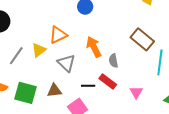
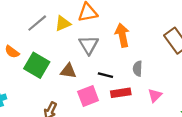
gray semicircle: (113, 61) -> (138, 69), moved
red rectangle: (108, 82) -> (121, 93), moved, turned -60

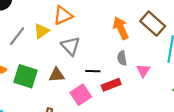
orange arrow: (122, 35) -> (121, 28), moved
pink triangle: (155, 95) -> (143, 70), moved

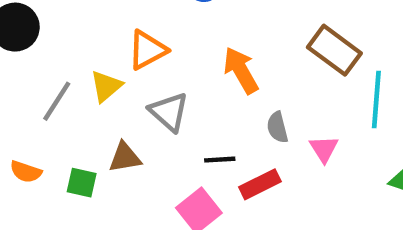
orange arrow: (121, 28) -> (241, 70), moved
brown triangle: (57, 75) -> (125, 157), moved
green square: (26, 76) -> (82, 183), size x0.6

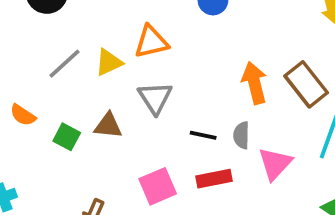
orange arrow: (241, 70) -> (254, 83), moved
pink triangle: (324, 149) -> (275, 164), size x1.4
black line: (220, 160) -> (203, 135), moved

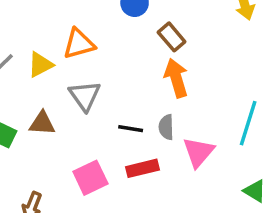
brown rectangle: (306, 84) -> (172, 37), moved, size x0.7

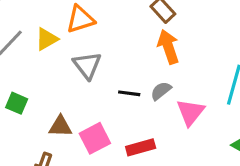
brown triangle: (42, 123) -> (60, 126), moved
gray semicircle: (166, 127) -> (161, 91), turned 55
red rectangle: (142, 168) -> (141, 147), moved

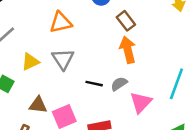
yellow triangle: (47, 39) -> (30, 62), moved

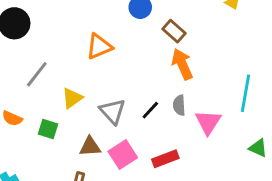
gray triangle: (63, 59) -> (112, 111), moved
black line: (94, 84) -> (150, 110), turned -49
gray semicircle: (119, 84) -> (179, 105), turned -49

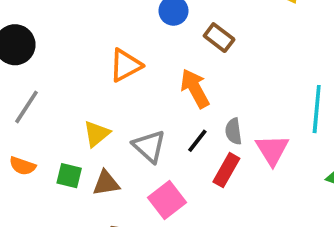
orange arrow: (182, 64) -> (195, 88), moved
gray line: (37, 74) -> (27, 107), moved
brown triangle: (90, 147) -> (106, 183), moved
red rectangle: (165, 159) -> (226, 170), moved, turned -35

